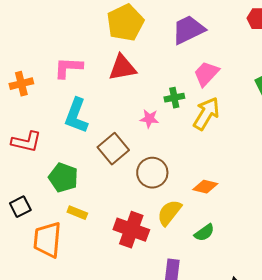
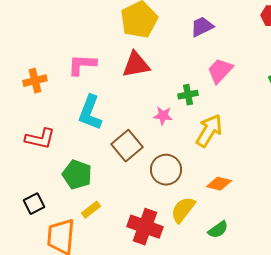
purple trapezoid: (188, 30) -> (202, 27), size x0.7
yellow arrow: (206, 114) -> (209, 131), moved
yellow rectangle: (77, 213) -> (91, 210), turned -60

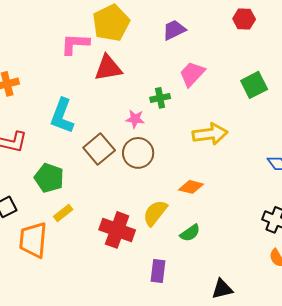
pink L-shape: (82, 65) -> (75, 44), moved
yellow arrow: (209, 131) -> (210, 134), moved, turned 52
brown circle: (166, 170) -> (138, 153), moved

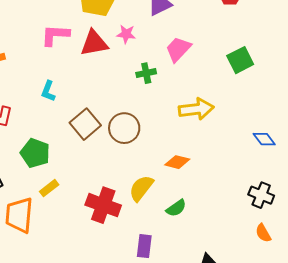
pink L-shape: (75, 44) -> (55, 35), moved
cyan L-shape: (62, 116) -> (48, 91), size x0.6
pink star: (135, 119) -> (126, 34), moved

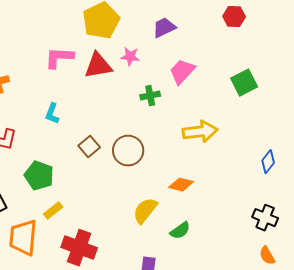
brown square: (85, 124) -> (89, 147), size x0.7
blue diamond: (264, 139) -> (268, 162), turned 75
red cross: (103, 205) -> (79, 248), moved

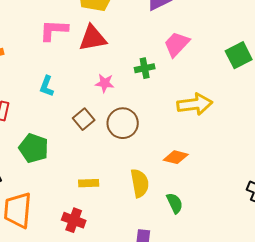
pink star: (130, 57) -> (105, 83), moved
yellow rectangle: (53, 211) -> (89, 183), moved, turned 36
yellow semicircle: (145, 211) -> (140, 183), turned 132
green semicircle: (180, 231) -> (175, 203), turned -80
red cross: (79, 248) -> (74, 220), size x0.7

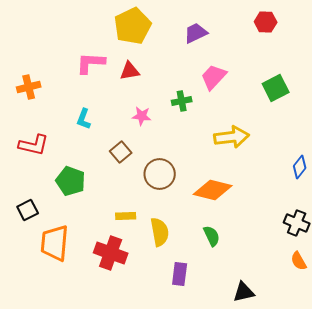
red triangle: (93, 38) -> (130, 71), size x0.7
brown circle: (123, 123) -> (160, 174), moved
orange diamond: (176, 157) -> (213, 190), size x1.5
yellow semicircle: (140, 183) -> (160, 232), moved
red cross: (74, 220) -> (111, 253), size x1.4

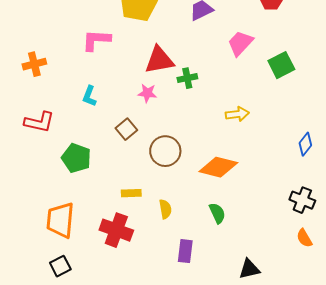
red triangle: (130, 71) -> (159, 60), moved, size x1.5
pink trapezoid: (214, 77) -> (240, 43), moved
yellow arrow: (232, 137) -> (237, 114), size x0.7
black square: (28, 210) -> (60, 266), moved
yellow semicircle: (160, 232) -> (165, 209), size x0.7

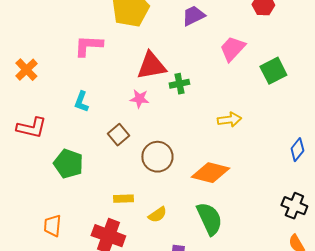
orange cross: (34, 64) -> (26, 70), turned -30
yellow semicircle: (165, 209) -> (157, 215), turned 66
green semicircle: (217, 213) -> (209, 219), size x1.6
orange trapezoid: (60, 220) -> (52, 226), size x0.6

